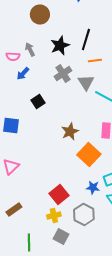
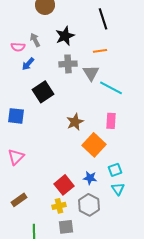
black line: (86, 40) -> (103, 19), moved, turned -35
gray cross: (63, 74) -> (68, 64), turned 30
black square: (38, 102) -> (43, 92), size x1.5
blue star: (93, 188) -> (90, 178), moved
gray square: (61, 236) -> (66, 227), turned -35

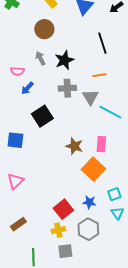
gray arrow: (35, 40) -> (40, 58), moved
pink rectangle: (111, 121) -> (101, 144), moved
brown star: (75, 122) -> (74, 146), turned -30

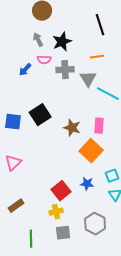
pink semicircle: (17, 71) -> (44, 60), moved
black square: (42, 116) -> (40, 115), moved
gray hexagon: (88, 229) -> (95, 224), moved

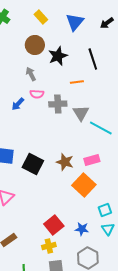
black star: (62, 42) -> (58, 56), moved
orange line: (97, 57) -> (77, 82), moved
black square: (40, 115) -> (33, 164), moved, turned -30
pink rectangle: (99, 126) -> (92, 160), turned 70
blue star: (87, 184) -> (82, 229), moved

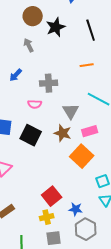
orange line: (77, 82) -> (87, 65), moved
pink semicircle: (37, 94) -> (35, 104), moved
gray cross: (58, 104) -> (49, 83), moved
gray triangle: (81, 113) -> (71, 111), moved
blue star: (82, 229) -> (76, 209), moved

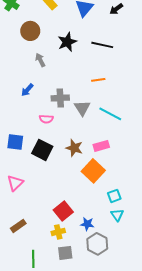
brown circle: (33, 16) -> (30, 31), moved
black line: (91, 30) -> (102, 45), turned -60
gray triangle: (71, 111) -> (82, 108), moved

